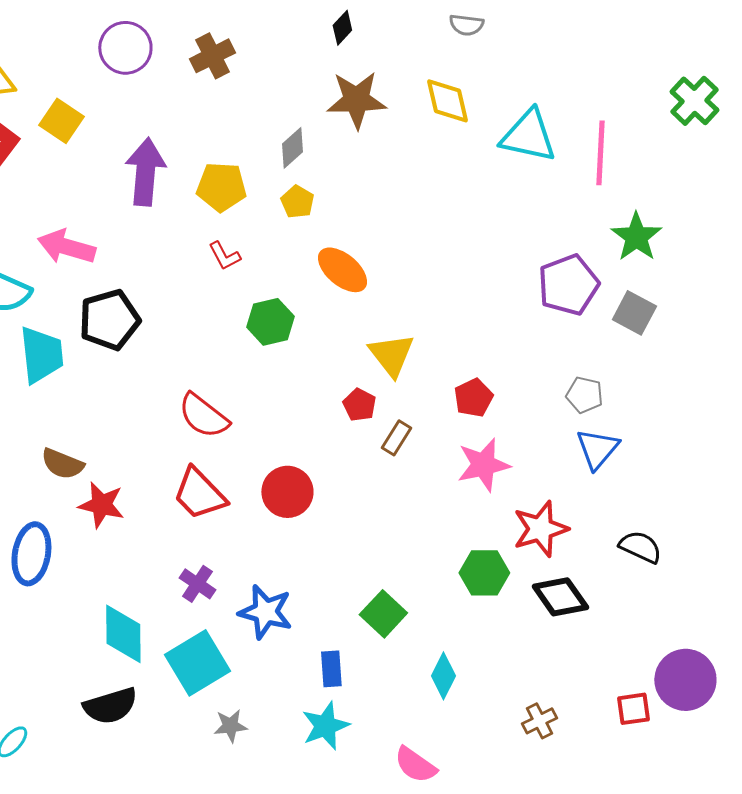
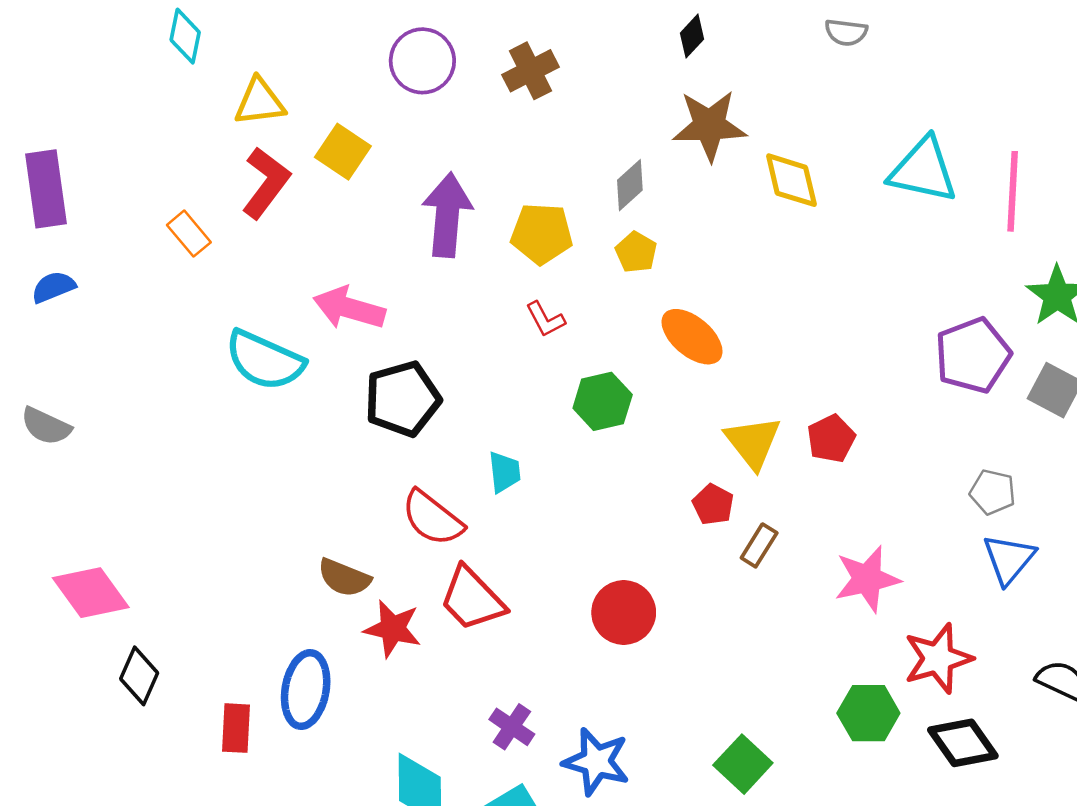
yellow diamond: (447, 101) -> (791, 180), moved
cyan trapezoid: (41, 355) -> (504, 472), moved, size x0.6
red pentagon: (473, 398) -> (831, 439), moved
red semicircle: (203, 416) -> (432, 518), moved
red trapezoid: (199, 494) -> (472, 599), moved

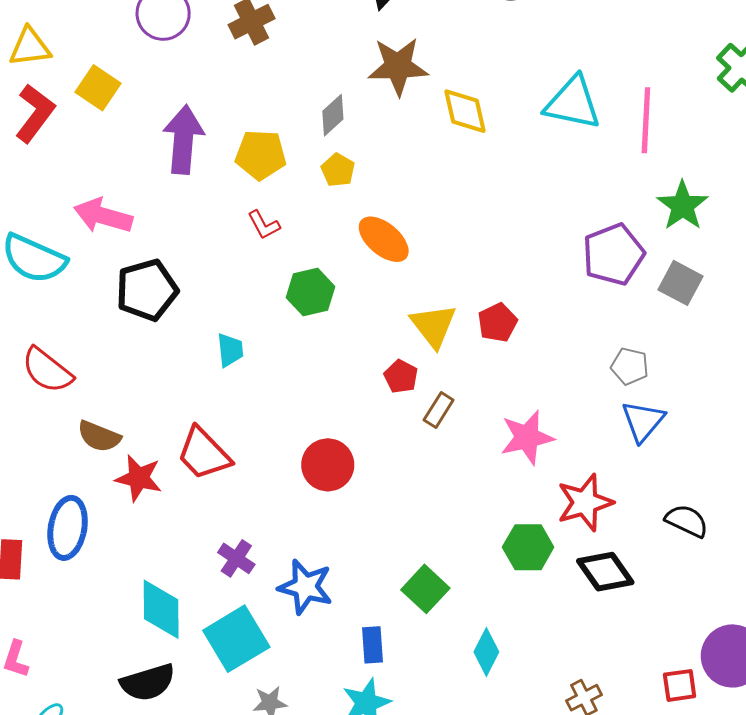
red semicircle: (432, 518) -> (47, 370), moved

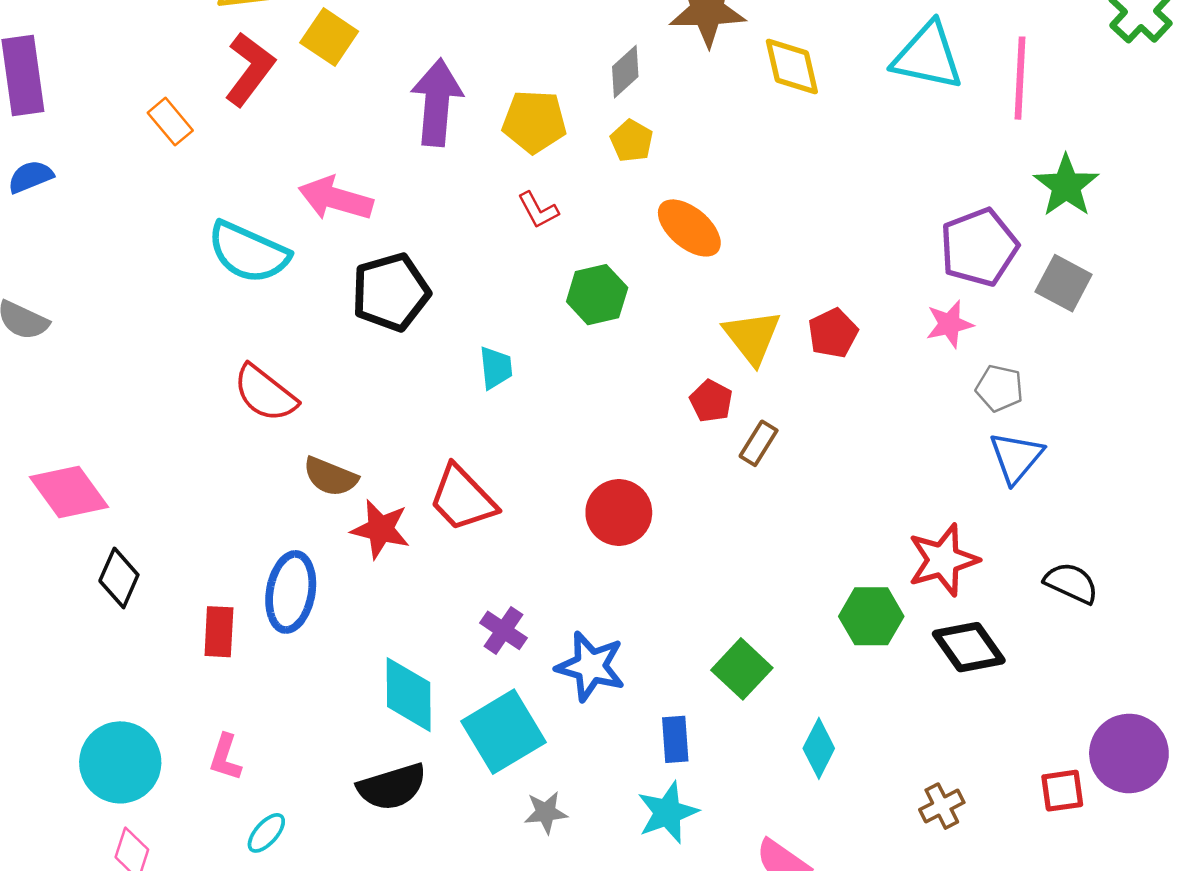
pink star: (527, 437) -> (950, 324), moved, size x0.7

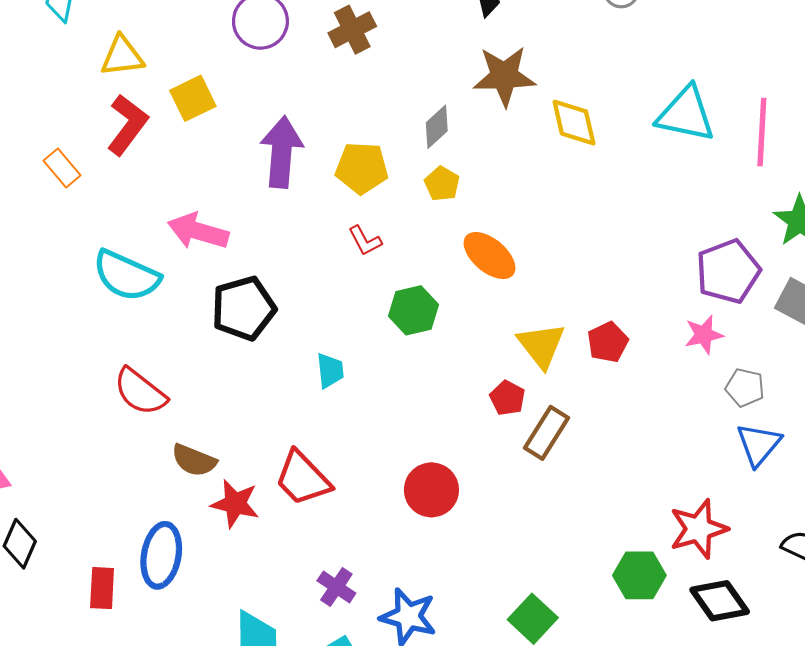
yellow square: (329, 37) -> (193, 98), turned 30
brown rectangle: (759, 443) -> (547, 433), size x1.4

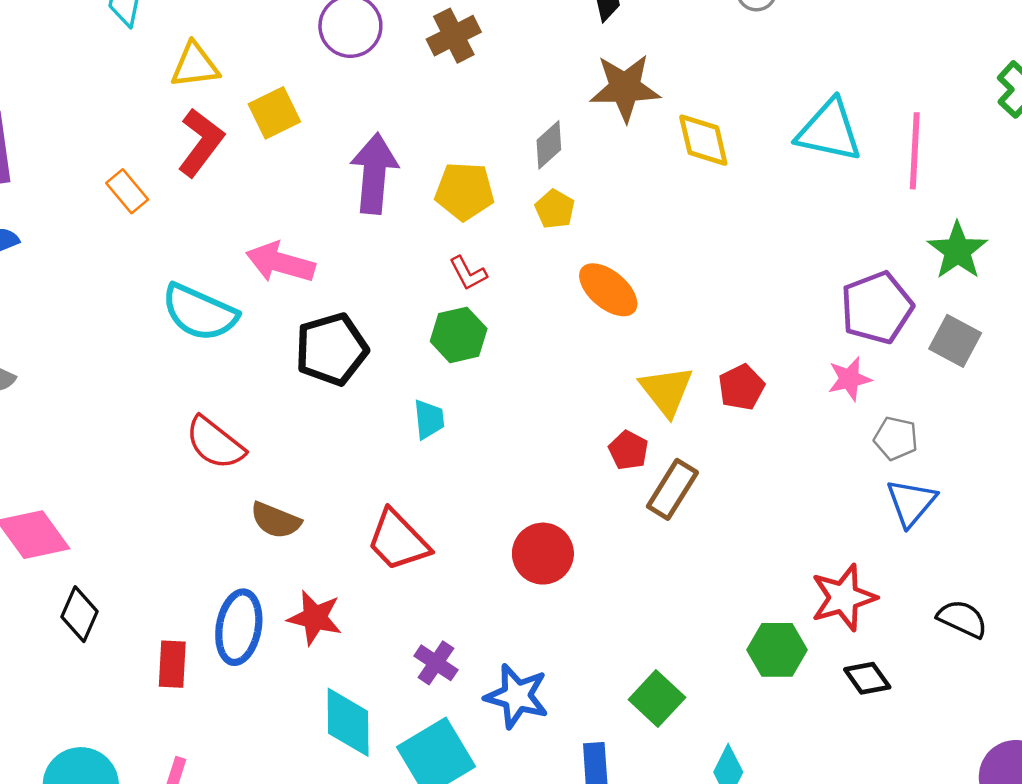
green hexagon: (413, 310) -> (459, 335), moved
red star: (235, 504) -> (315, 618), moved
black diamond: (720, 601) -> (867, 678), size x0.7

